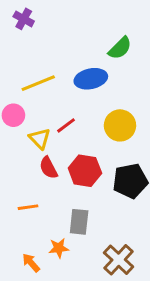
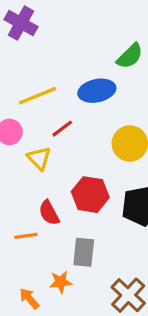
purple cross: (24, 19) -> (21, 23), size x1.4
red line: (66, 125) -> (62, 129), moved
red semicircle: (48, 168) -> (49, 213), moved

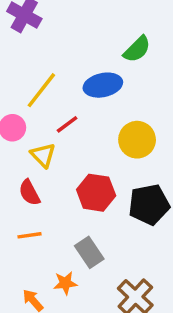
yellow line: (37, 96) -> (41, 90), turned -30
red semicircle: (49, 213) -> (29, 193), moved
gray rectangle: (84, 252) -> (89, 252), turned -40

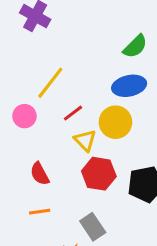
blue ellipse: (103, 85) -> (129, 86), moved
yellow circle: (137, 140) -> (115, 122), moved
yellow triangle: (43, 155) -> (85, 140), moved

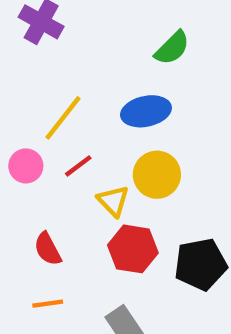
green semicircle: (135, 46) -> (172, 48), moved
blue ellipse: (129, 86) -> (146, 111), moved
red line: (73, 113) -> (78, 166), moved

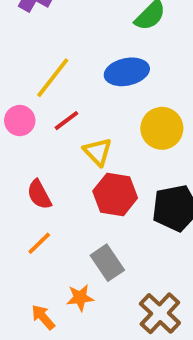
yellow circle: (157, 175) -> (162, 128), moved
orange line: (48, 304) -> (39, 243), turned -36

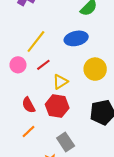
yellow triangle: (98, 152) -> (60, 82), turned 42
red hexagon: (115, 195) -> (57, 106), moved

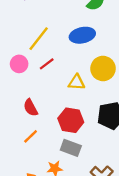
yellow triangle: (60, 82) -> (77, 82), moved, turned 35
red hexagon: (57, 106) -> (71, 120), moved
gray rectangle: (66, 142) -> (71, 148), turned -36

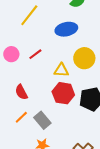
yellow line: (39, 39) -> (29, 15), moved
red hexagon: (71, 120) -> (63, 93), moved
gray rectangle: (71, 148) -> (42, 120), moved, turned 30

